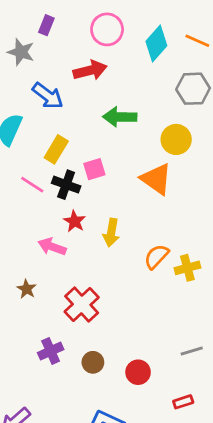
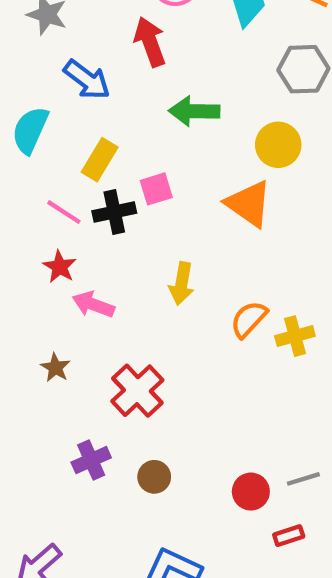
red arrow: (90, 70) -> (150, 42), turned -96
black cross: (66, 185) -> (114, 212), turned -32
red star: (75, 221) -> (60, 267), moved
gray line: (192, 351) -> (303, 479), moved
red circle: (138, 372) -> (251, 492), moved

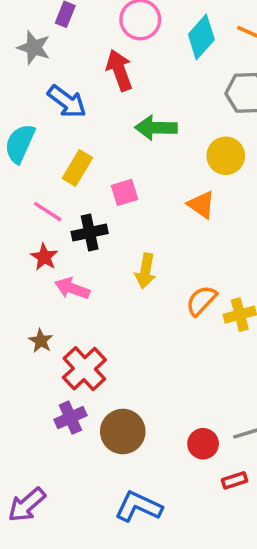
orange triangle: (249, 204) -> (201, 205), size x0.7
black cross: (114, 212) -> (90, 233), moved
red cross: (137, 391) -> (84, 369), moved
brown circle: (154, 477) -> (123, 431), size x1.6

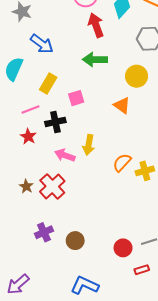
red arrow: (119, 70) -> (96, 25), moved
pink line: (48, 212) -> (30, 109), turned -54
pink arrow: (72, 288) -> (65, 155), moved
red cross: (84, 369) -> (52, 186), moved
brown circle: (123, 431) -> (75, 241), size x0.7

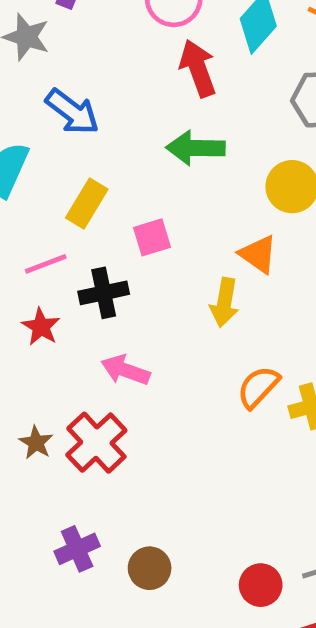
yellow arrow: (89, 145) -> (224, 303), moved

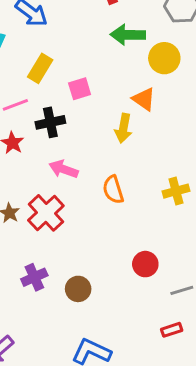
green arrow: (195, 148) -> (128, 35), moved
orange semicircle: (258, 387) -> (113, 190), moved, turned -60
red circle: (261, 585) -> (145, 264), moved

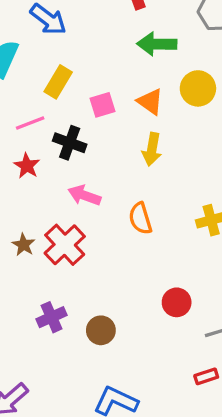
yellow circle: (164, 58) -> (198, 88), moved
orange triangle: (144, 99) -> (150, 102), moved
black cross: (50, 122) -> (70, 143), turned 32

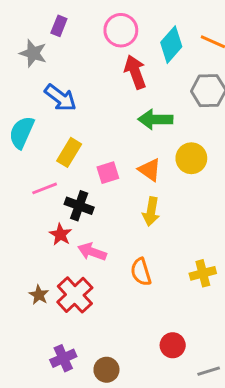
red star: (27, 166) -> (60, 234), moved

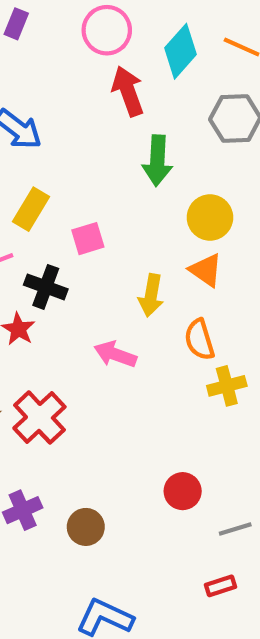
green arrow: (155, 119) -> (157, 161), turned -88
orange triangle: (150, 170) -> (206, 270), moved
pink arrow: (92, 252) -> (115, 354), moved
orange semicircle: (141, 272) -> (199, 340), moved

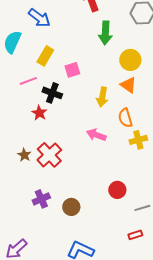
pink arrow: (115, 354) -> (96, 135), moved

